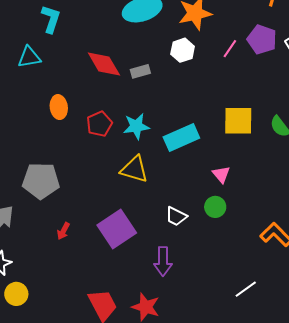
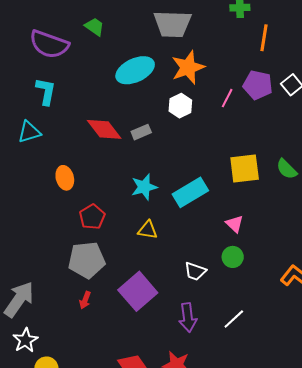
red pentagon: (99, 124) -> (92, 217), moved
yellow triangle: (134, 169) -> (148, 230), size x0.7
gray pentagon: (41, 181) -> (87, 260), moved
white line: (246, 289) -> (234, 319), moved

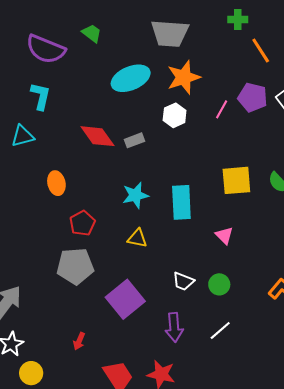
orange line: (264, 38) -> (261, 50), turned -44
cyan rectangle: (190, 192) -> (181, 202), turned -64
green circle: (233, 257) -> (219, 284), moved
red arrow: (85, 300) -> (79, 341), moved

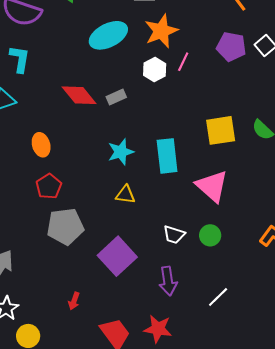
pink line: (222, 109) -> (183, 62), moved
red pentagon: (82, 223) -> (49, 186), moved
pink triangle: (224, 235) -> (212, 186), size x1.8
white line: (220, 330) -> (218, 297), moved

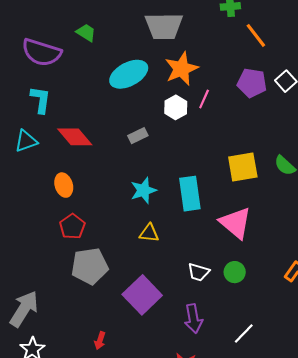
red diamond: (79, 95) -> (75, 137), moved

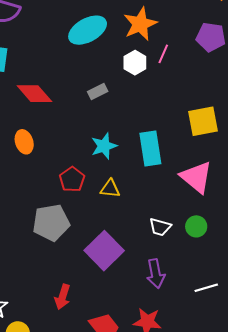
red pentagon: (72, 226) -> (72, 179), moved
white line: (244, 334) -> (206, 288), turned 30
red arrow: (100, 341) -> (62, 297), size x1.4

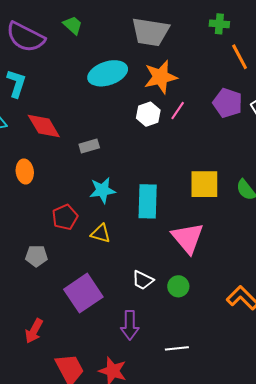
gray rectangle: (98, 91) -> (89, 146), moved
gray pentagon: (51, 223) -> (36, 256), size x0.6

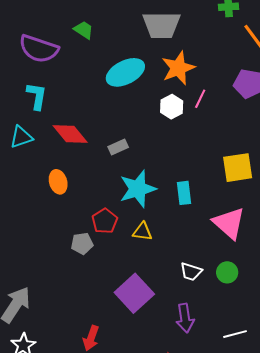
cyan star: (102, 190) -> (138, 189), size x1.4
cyan rectangle: (148, 201) -> (184, 193), size x0.7
gray pentagon: (36, 256) -> (82, 243), moved

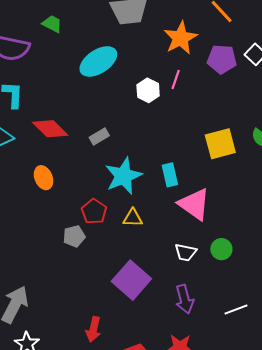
orange star: (178, 68) -> (181, 38), moved
pink triangle: (229, 223) -> (194, 204), moved

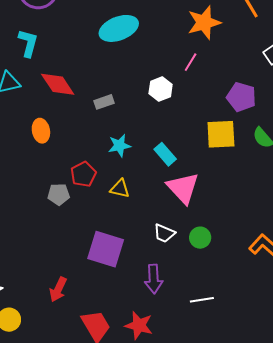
purple pentagon: (222, 59) -> (241, 97), moved
white hexagon: (148, 90) -> (161, 89), moved
cyan rectangle: (170, 175) -> (165, 154), turned -40
cyan star: (123, 176) -> (119, 146), size x0.6
purple square: (131, 280) -> (106, 249), turned -36

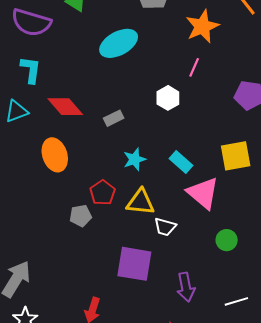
orange ellipse: (41, 131) -> (55, 155), size x1.4
yellow square: (221, 134) -> (236, 156), moved
yellow triangle: (120, 189) -> (141, 202), size x1.4
white trapezoid: (164, 233) -> (165, 227), moved

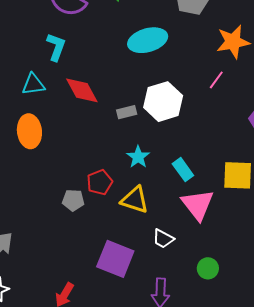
white hexagon: (168, 98) -> (163, 102), moved, size x1.6
orange ellipse: (55, 155) -> (29, 131), moved
cyan star: (135, 159) -> (138, 157), turned -30
white trapezoid: (165, 227) -> (163, 239), moved
green circle: (227, 240) -> (208, 268), moved

